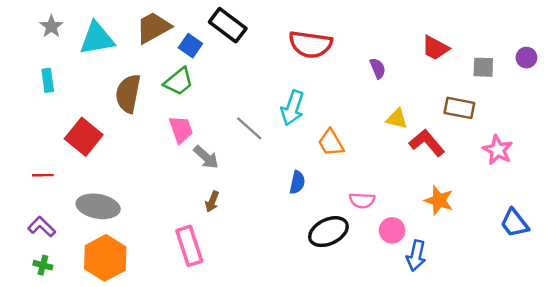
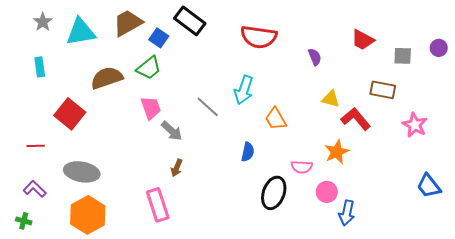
brown semicircle: (128, 94) -> (107, 78), turned 60
orange star: (439, 200) -> (337, 152), moved, turned 30
black ellipse: (328, 232) -> (274, 193), turned -44
green cross: (43, 265) -> (24, 221), moved

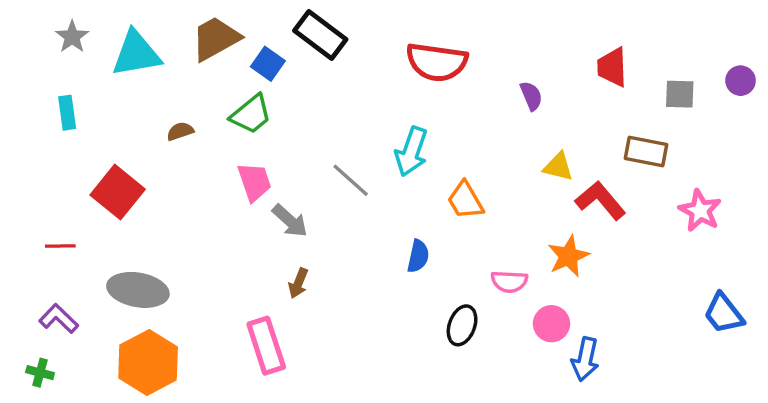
red trapezoid: (363, 40) -> (612, 67), turned 60
brown semicircle: (107, 78) -> (180, 131), size x0.5
black ellipse: (274, 193) -> (462, 325), size x0.7

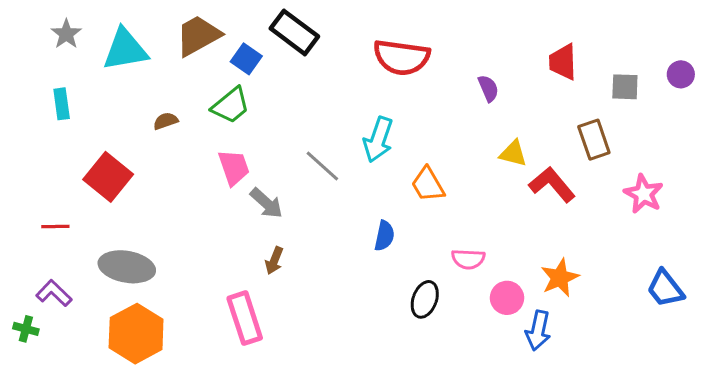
brown rectangle: (646, 152) -> (594, 140), turned 60
orange star: (568, 256) -> (560, 278), moved
green cross: (40, 373) -> (26, 329), moved

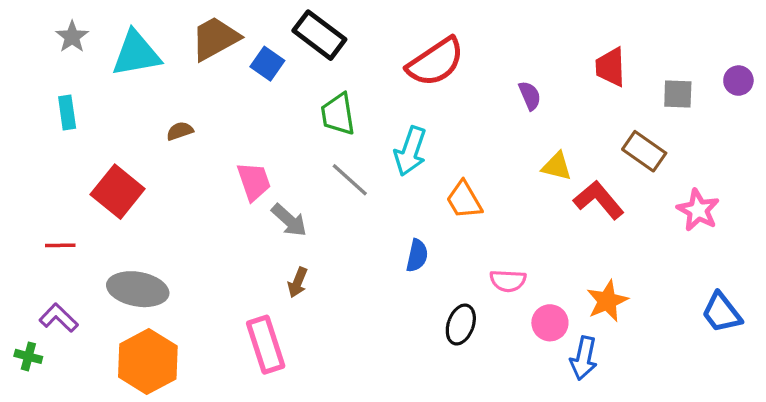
red semicircle: (401, 57) -> (436, 62), turned -42
green trapezoid: (231, 105) -> (338, 114), moved, turned 120
brown rectangle: (594, 140) -> (644, 151), turned -36

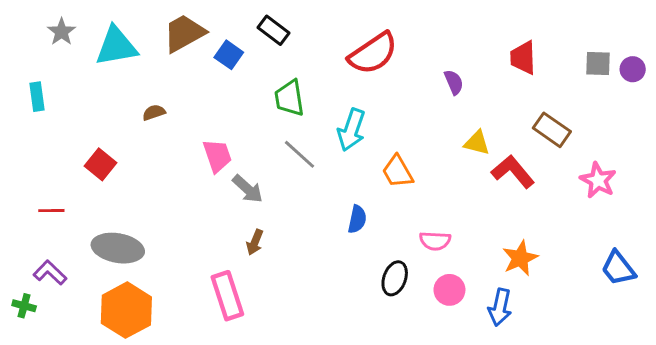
black rectangle: (319, 35) -> (274, 30), size x0.7
gray square: (678, 94) -> (598, 63), moved
cyan rectangle: (67, 112) -> (37, 97), moved
red square: (118, 192) -> (100, 164), size x0.7
pink circle: (550, 323) -> (449, 290), moved

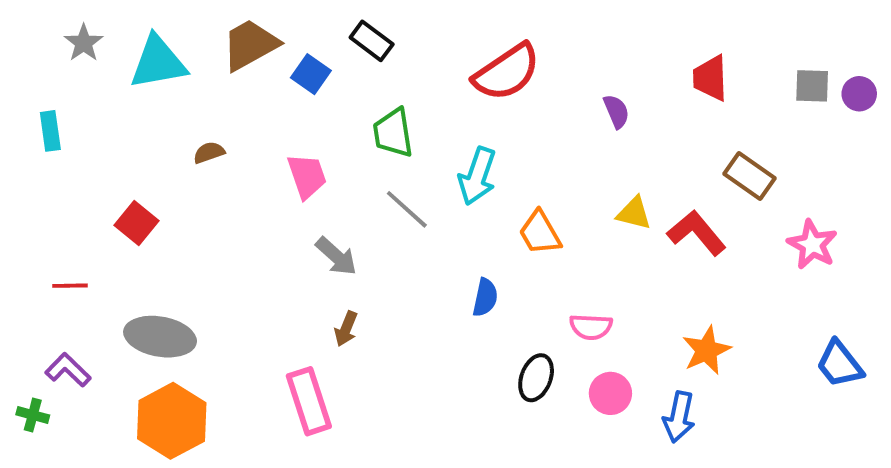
yellow triangle: (477, 143) -> (634, 213), moved
pink trapezoid: (217, 156) -> (307, 176), moved

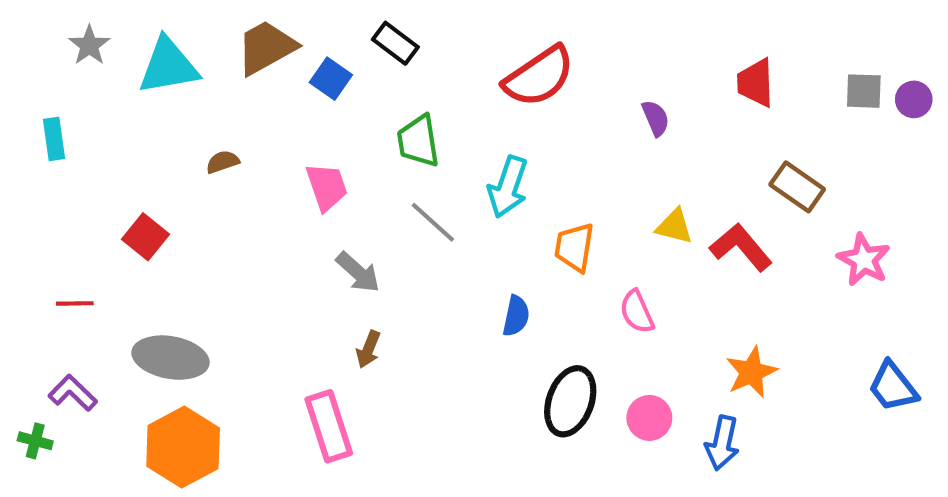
orange trapezoid: (540, 233) -> (574, 247), turned 39
pink semicircle: (591, 327) -> (637, 312), moved, turned 63
black ellipse: (536, 378) -> (570, 401), size x1.4

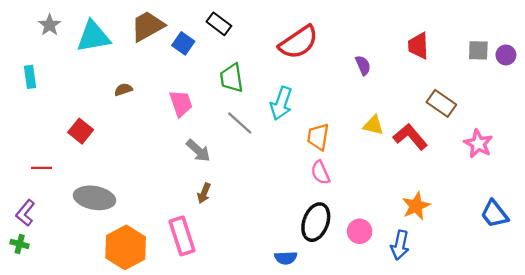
pink semicircle: (637, 312) -> (320, 173), moved
blue semicircle: (516, 316) -> (286, 258), moved, turned 75
purple L-shape: (73, 393) -> (25, 213), moved, turned -95
orange hexagon: (183, 447) -> (126, 247), moved

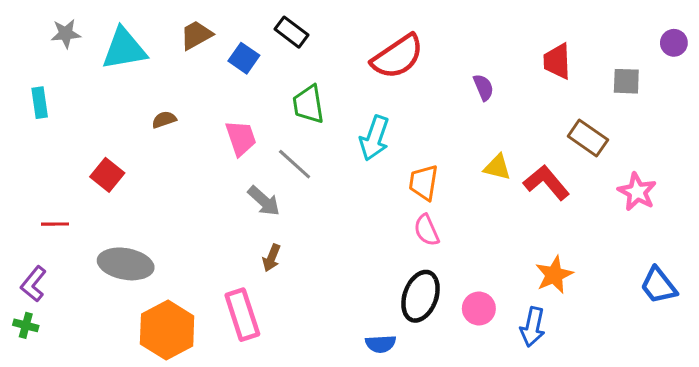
gray star: (50, 25) -> (66, 34), turned 30
brown trapezoid: (148, 26) -> (196, 35), size x0.7
gray square: (478, 50) -> (626, 81), moved
purple circle: (506, 55) -> (674, 43), moved
gray line: (240, 123) -> (295, 164), moved

